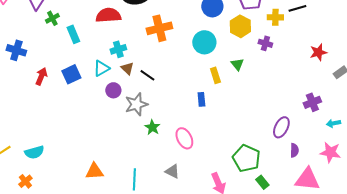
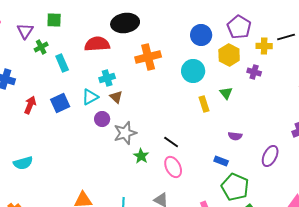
black line: (147, 75) -> (171, 142), moved
blue rectangle: (201, 99) -> (221, 161), moved, turned -64
purple semicircle: (294, 150) -> (235, 136), moved, turned 96
cyan semicircle: (34, 152) -> (23, 163), moved

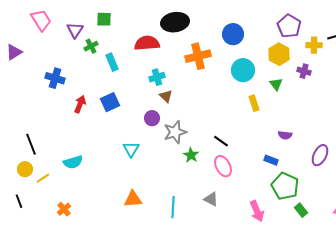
blue circle: (201, 35) -> (233, 34), moved
green triangle: (226, 93) -> (276, 84), moved
cyan triangle: (90, 97) -> (131, 149), moved, turned -30

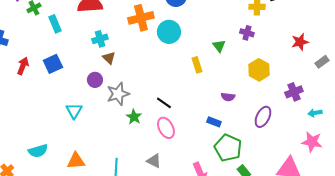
yellow hexagon: (279, 54) -> (259, 70), moved
cyan circle: (243, 70) -> (169, 32), moved
cyan semicircle: (73, 162) -> (38, 151), moved

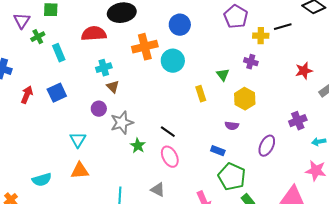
yellow hexagon: (259, 70) -> (245, 99), moved
orange triangle: (76, 161) -> (80, 171), moved

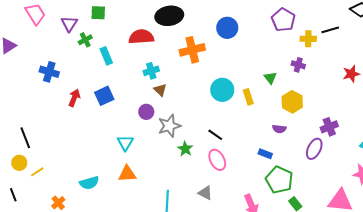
cyan circle: (173, 61) -> (222, 90), moved
purple cross: (298, 121) -> (329, 127), moved

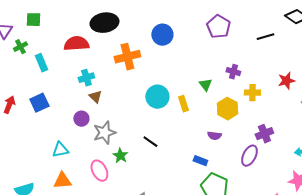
yellow cross: (308, 39) -> (252, 93), moved
cyan triangle: (125, 143) -> (60, 150), turned 48
pink ellipse: (217, 160) -> (99, 171), moved

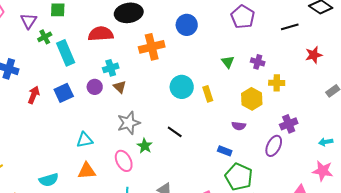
cyan rectangle: (41, 63) -> (66, 53), size x1.4
red star: (286, 81) -> (314, 55), moved
green triangle: (205, 85) -> (228, 62), moved
purple circle: (81, 119) -> (95, 87), moved

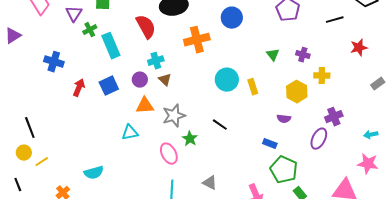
red semicircle: (101, 34) -> (146, 27), turned 65
orange triangle: (87, 171) -> (145, 106), moved

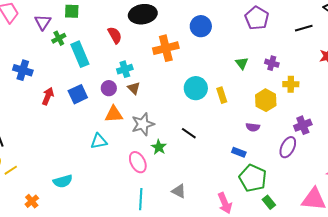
red semicircle: (146, 27) -> (115, 35), size x0.7

